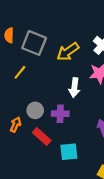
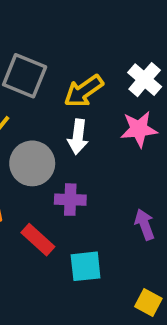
white arrow: (74, 88) -> (78, 137), moved
gray circle: (35, 110) -> (32, 163), moved, size x1.5

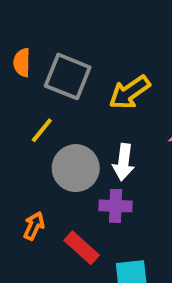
white arrow: (78, 137) -> (123, 162), moved

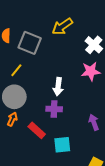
yellow arrow: (129, 92) -> (62, 26), moved
gray circle: (76, 168) -> (14, 97), moved

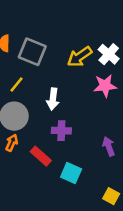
yellow arrow: (62, 26) -> (80, 57), moved
white arrow: (58, 87) -> (53, 99), moved
cyan square: (62, 145) -> (71, 173), turned 30

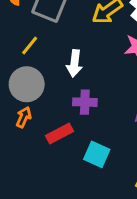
red rectangle: (41, 156) -> (59, 133), turned -70

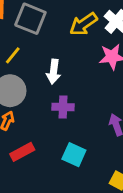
red rectangle: (59, 133) -> (22, 152), moved

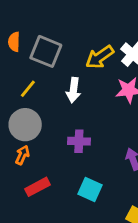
white arrow: (54, 72) -> (73, 90), moved

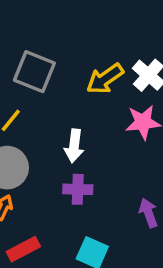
white arrow: (73, 90) -> (74, 146), moved

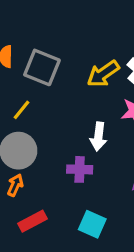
white arrow: (74, 146) -> (98, 136), moved

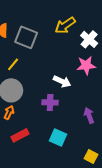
yellow arrow: (103, 74) -> (65, 25), moved
white arrow: (98, 136) -> (62, 81), turned -72

